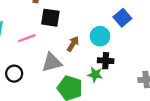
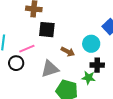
brown arrow: (73, 44) -> (68, 52), turned 88
black circle: (14, 74) -> (16, 63), moved

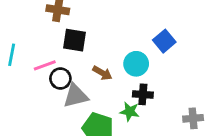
black circle: (16, 63) -> (60, 78), moved

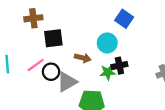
green star: (130, 112) -> (108, 72), moved

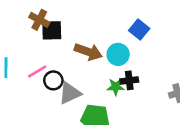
brown cross: (33, 18) -> (39, 20), turned 30
black square: (53, 38) -> (52, 30), moved
brown arrow: (83, 58) -> (88, 52), moved, size x1.5

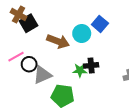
black square: (52, 30) -> (29, 23), turned -30
cyan circle: (118, 54) -> (82, 34), moved

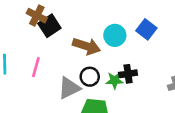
blue square: (100, 24) -> (146, 29), moved
pink line: (16, 57) -> (36, 67), turned -42
black circle: (29, 64) -> (90, 77), moved

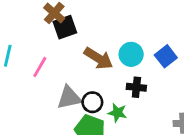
black cross: (128, 74) -> (136, 87), moved
black circle: (90, 77) -> (92, 102), moved
green star: (115, 80) -> (118, 113), moved

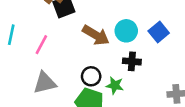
gray triangle: (69, 98) -> (45, 83), moved

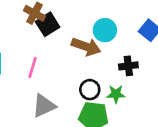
cyan circle: (126, 31) -> (105, 30), moved

